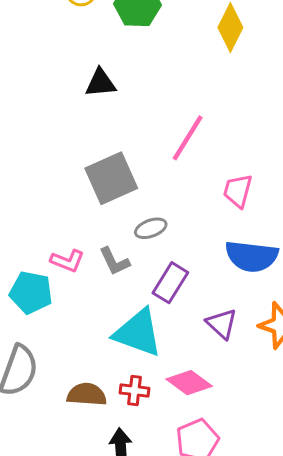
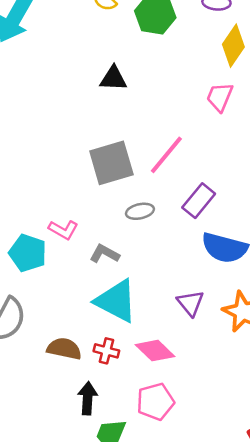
pink line: (188, 138) -> (166, 155), moved
pink trapezoid: (238, 191) -> (220, 97), moved
gray L-shape: (114, 261) -> (104, 254), moved, turned 136
purple rectangle: (170, 283) -> (199, 201), moved

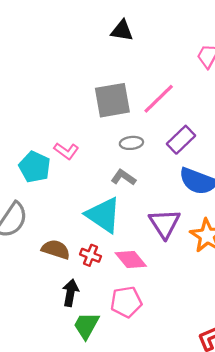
gray L-shape: (104, 254) -> (123, 177), moved
purple triangle: (190, 303) -> (165, 224), size x1.4

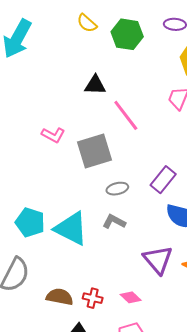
pink line: (159, 99) -> (126, 115), moved, turned -76
pink L-shape: (66, 151) -> (53, 135), moved
cyan triangle: (103, 215) -> (71, 229), moved
pink diamond: (131, 260) -> (131, 297), size x0.7

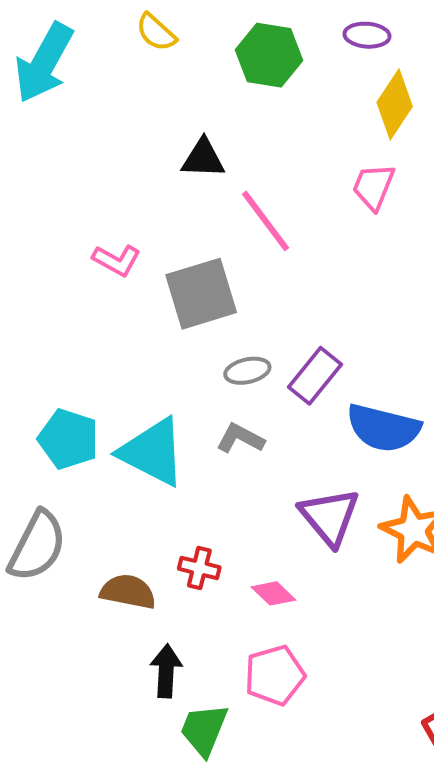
yellow semicircle: (87, 23) -> (156, 32), moved
purple rectangle: (163, 180) -> (315, 376), moved
red cross: (93, 298) -> (199, 568), moved

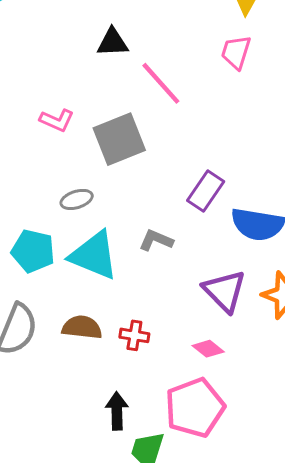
gray ellipse: (247, 371) -> (77, 199), moved
brown semicircle: (128, 592) -> (82, 327), moved
pink diamond: (273, 593) -> (208, 349), moved
pink pentagon: (275, 675) -> (195, 408), size x1.4

